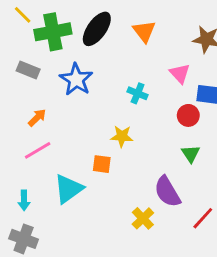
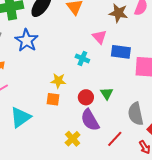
cyan cross: (138, 93) -> (82, 58), moved
red circle: (188, 115) -> (86, 97), moved
orange square: (102, 164) -> (53, 99), moved

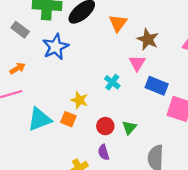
brown star: (118, 13) -> (148, 39), moved
cyan triangle: (20, 117) -> (40, 119), moved
purple semicircle: (90, 120) -> (104, 152), size x0.6

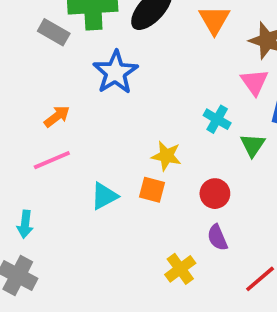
gray rectangle: (20, 30) -> (54, 32), moved
cyan triangle: (40, 119) -> (104, 196), size x0.7
green triangle: (129, 128) -> (253, 145), moved

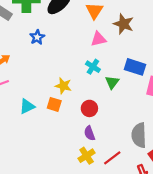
blue star: (115, 72) -> (37, 37), size x0.6
pink triangle: (254, 82) -> (98, 39), moved, turned 49
yellow cross: (180, 269) -> (87, 156), moved

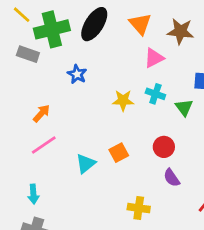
yellow star: (63, 86) -> (123, 100), moved
orange square: (54, 104) -> (119, 153), turned -32
yellow cross: (87, 156) -> (139, 208), moved, turned -35

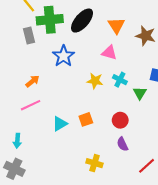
gray rectangle: (28, 54) -> (29, 35), turned 49
pink triangle: (154, 58) -> (109, 53), moved, turned 35
blue star: (77, 74) -> (64, 56), size x1.5

